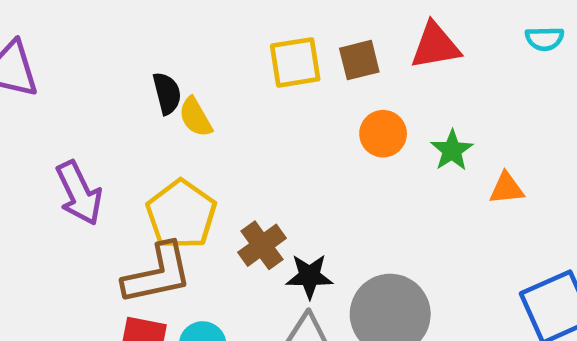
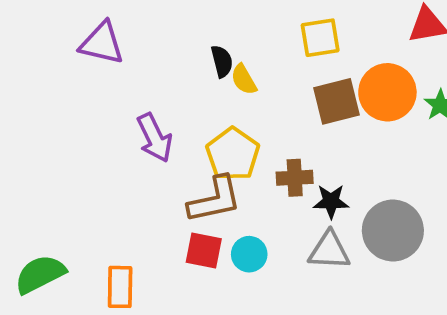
brown square: (359, 60) -> (336, 101), moved, size x1.5
orange circle: (383, 134) -> (387, 92), size x1.6
brown cross: (262, 245) -> (295, 178), turned 33

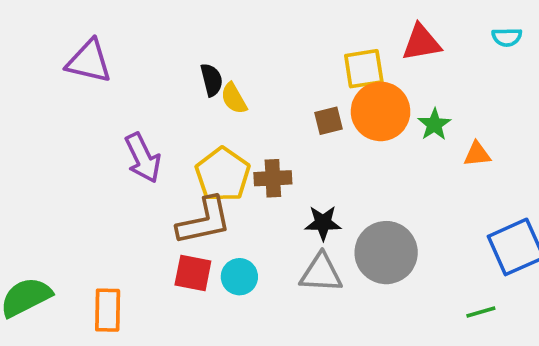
yellow square: (320, 38) -> (364, 69), moved
brown square: (336, 101) -> (329, 121), size x0.6
brown cross: (295, 178) -> (273, 178), moved

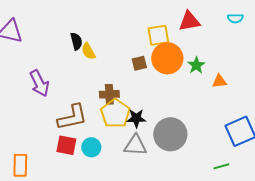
yellow pentagon: (223, 175) -> (115, 113), moved

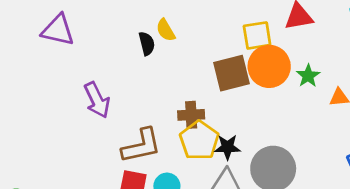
yellow semicircle: (88, 51) -> (166, 30), moved
brown square: (139, 63) -> (231, 73), size x1.8

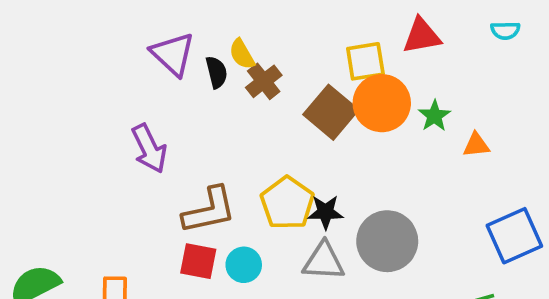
purple triangle: (58, 30) -> (173, 54), moved, turned 30
brown square: (231, 73) -> (331, 112), turned -36
brown cross: (191, 115) -> (264, 81), moved, turned -35

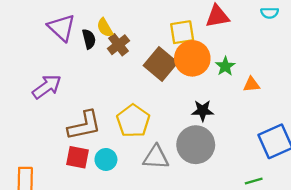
purple arrow: (149, 149) -> (47, 87), turned -100
black star: (325, 212) -> (203, 111), moved

